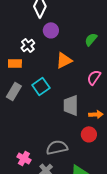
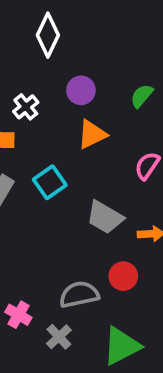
purple circle: (51, 30) -> (81, 90), moved
gray trapezoid: (71, 105) -> (105, 217), turned -60
red circle: (89, 134) -> (123, 276), moved

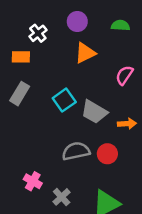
green semicircle: (142, 96) -> (120, 25), turned 54
cyan square: (50, 182) -> (64, 100), moved
gray semicircle: (79, 294) -> (76, 151), moved

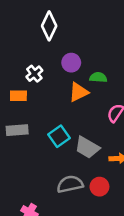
green semicircle: (120, 25) -> (98, 77), moved
gray rectangle: (20, 94) -> (17, 130), turned 55

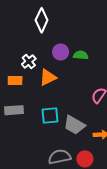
green semicircle: (98, 77) -> (81, 55), moved
orange triangle: (79, 92) -> (48, 77), moved
cyan square: (59, 136) -> (50, 116), turned 30

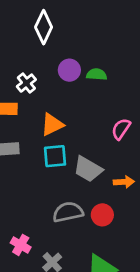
orange triangle: (48, 77) -> (52, 125), moved

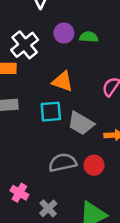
white cross: (26, 83) -> (25, 45), size x1.5
orange triangle: (52, 125) -> (63, 81), moved, turned 45

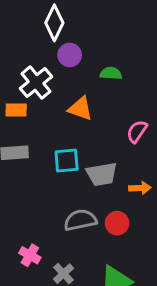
purple circle: (64, 33) -> (70, 55), moved
orange triangle: (63, 81) -> (80, 108), moved
gray trapezoid: (81, 123) -> (102, 174), turned -40

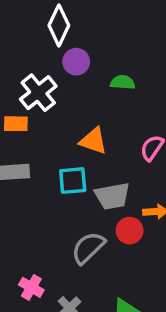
orange triangle: (80, 108) -> (93, 141), moved
gray semicircle: (80, 220) -> (88, 248), turned -32
red circle: (117, 223) -> (130, 231), moved

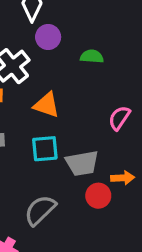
orange triangle: (93, 141) -> (46, 105), moved
gray semicircle: (88, 248) -> (40, 210), moved

